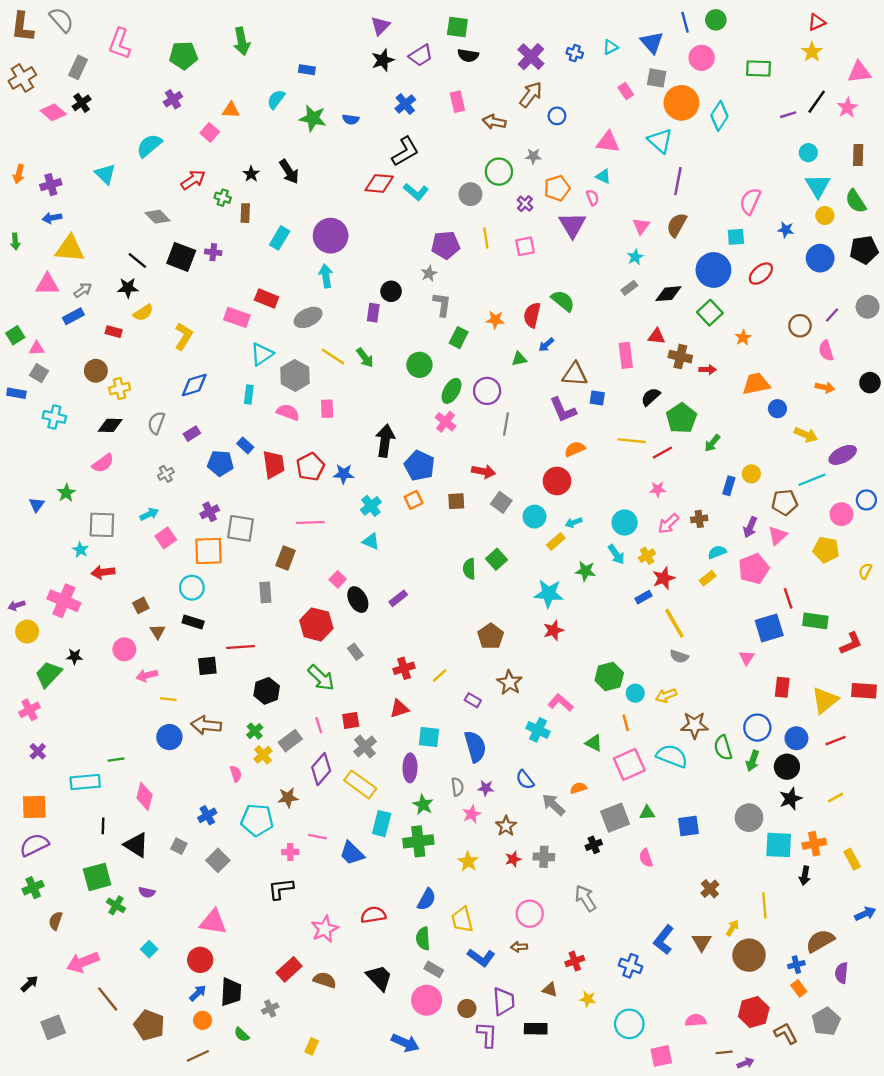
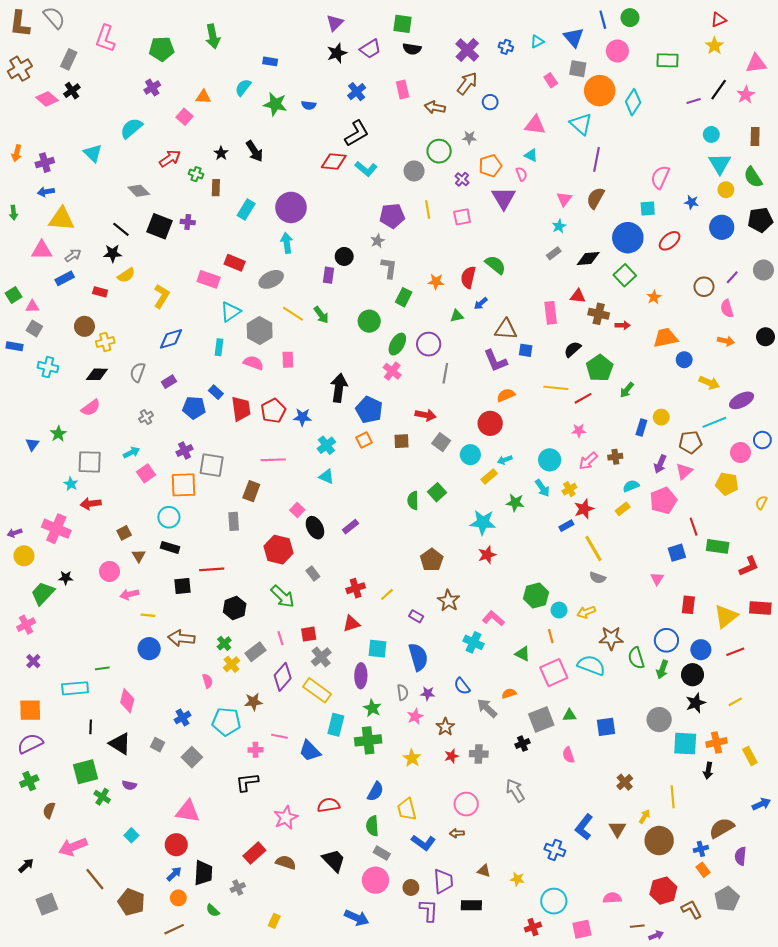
blue square: (769, 628) -> (677, 553), size x0.7
red cross: (575, 961) -> (533, 927), moved

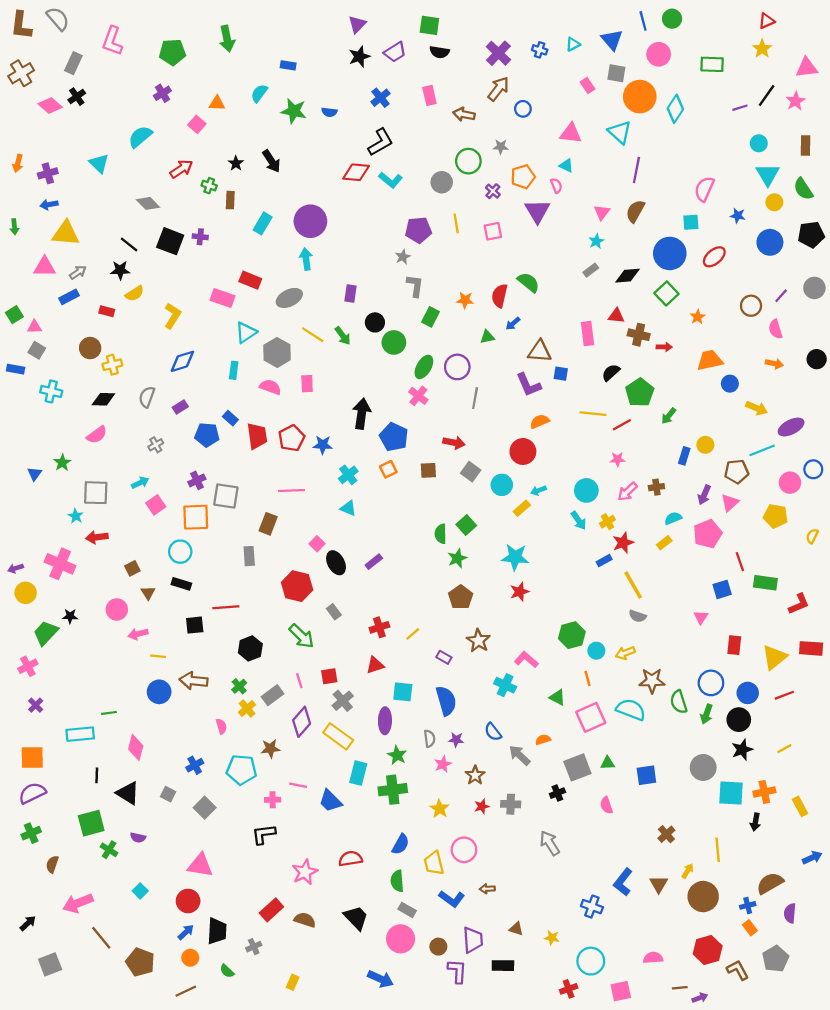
black circle: (344, 256) -> (375, 322), moved
green star: (515, 503) -> (457, 558), moved, turned -30
pink circle: (466, 804) -> (464, 850), moved

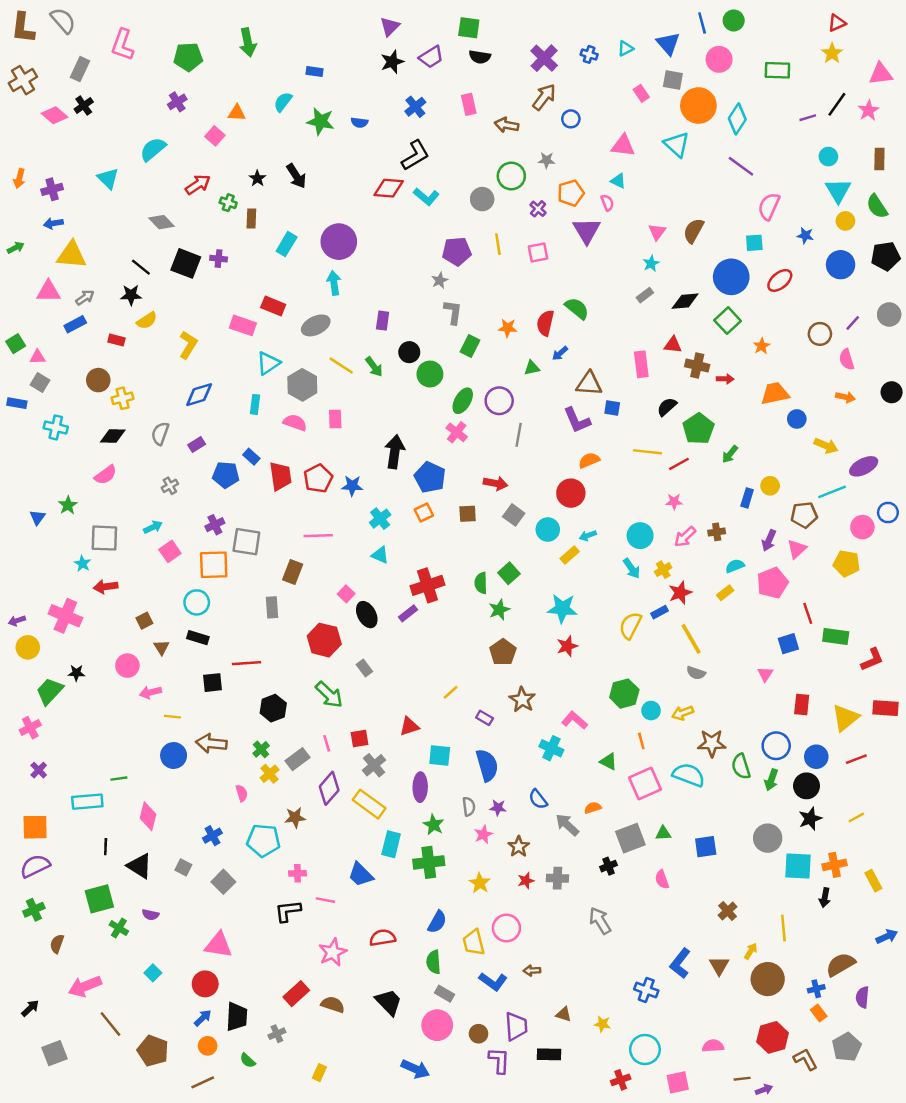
purple line: (636, 170) -> (741, 166), moved, turned -65
green arrow: (14, 227) -> (16, 248), turned -112
yellow semicircle: (812, 536) -> (630, 625), moved, size x1.6
red cross: (379, 627) -> (427, 585), moved, size x1.5
pink line: (298, 785) -> (325, 900), moved

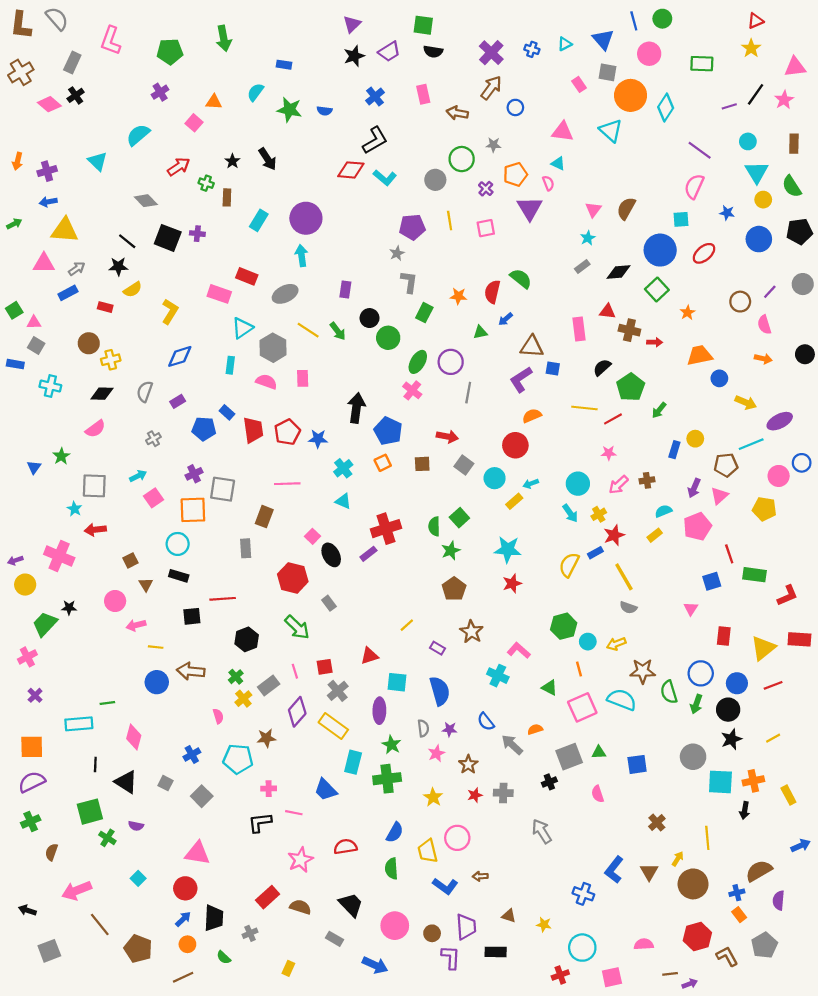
purple line: (741, 166) -> (700, 150), moved
purple L-shape: (577, 420) -> (521, 379), turned 80
gray rectangle: (444, 994) -> (334, 939), moved
black arrow: (30, 1008) -> (27, 910), turned -119

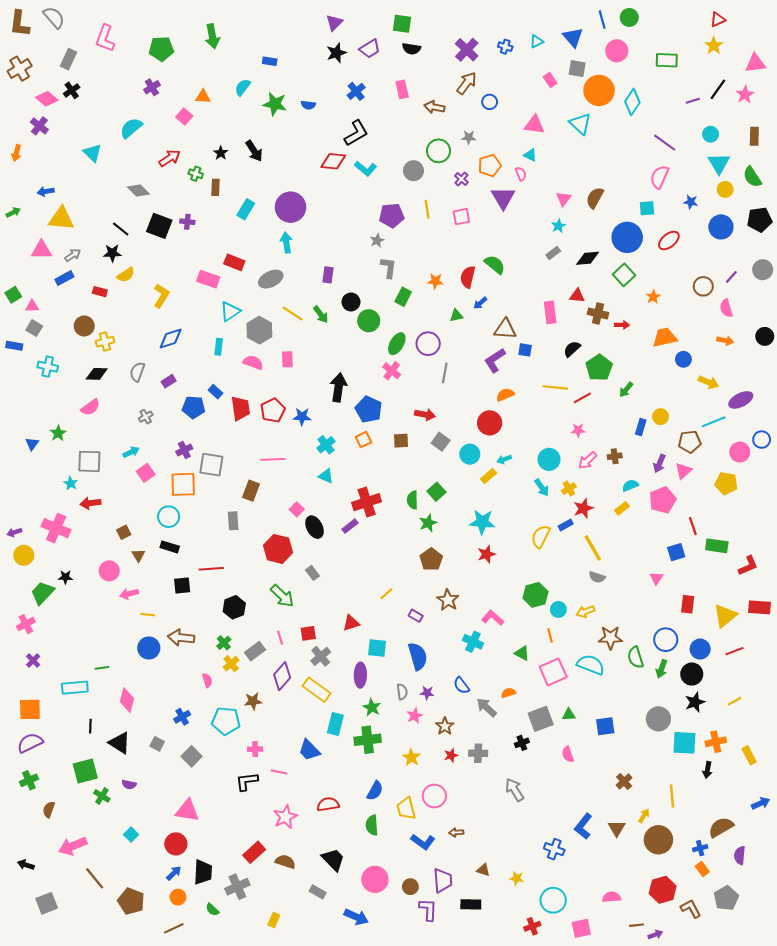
purple cross: (47, 171) -> (39, 126), moved, turned -36
gray cross: (250, 933) -> (237, 887), size x1.6

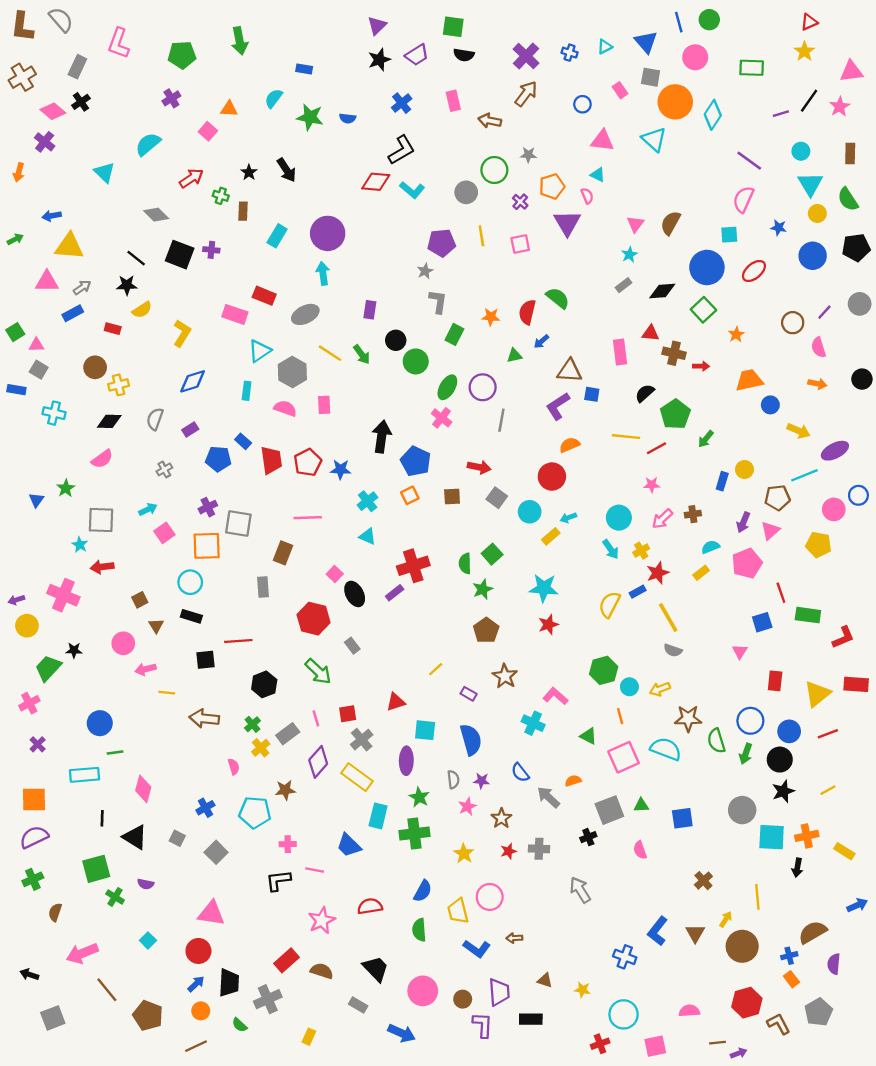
blue circle: (490, 102) -> (582, 104), moved
blue circle: (149, 648) -> (100, 723), moved
yellow rectangle: (749, 755) -> (844, 851), turned -30

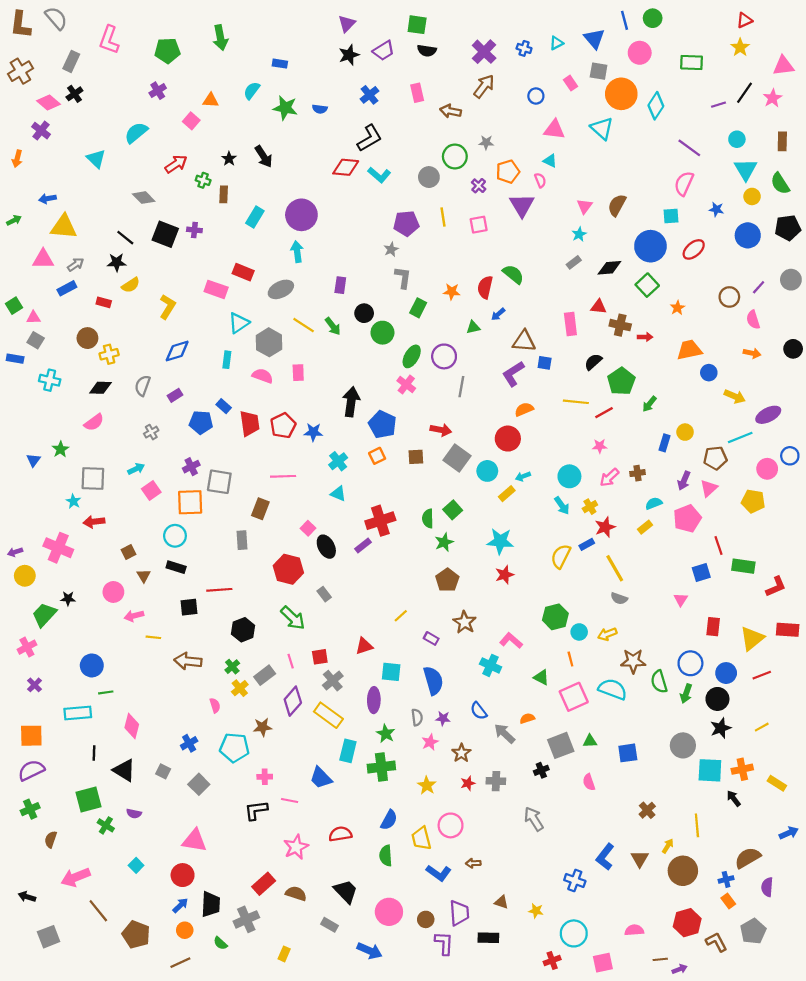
gray square: (497, 498) -> (457, 458), size x1.4
black arrow: (797, 868) -> (734, 798), turned 133

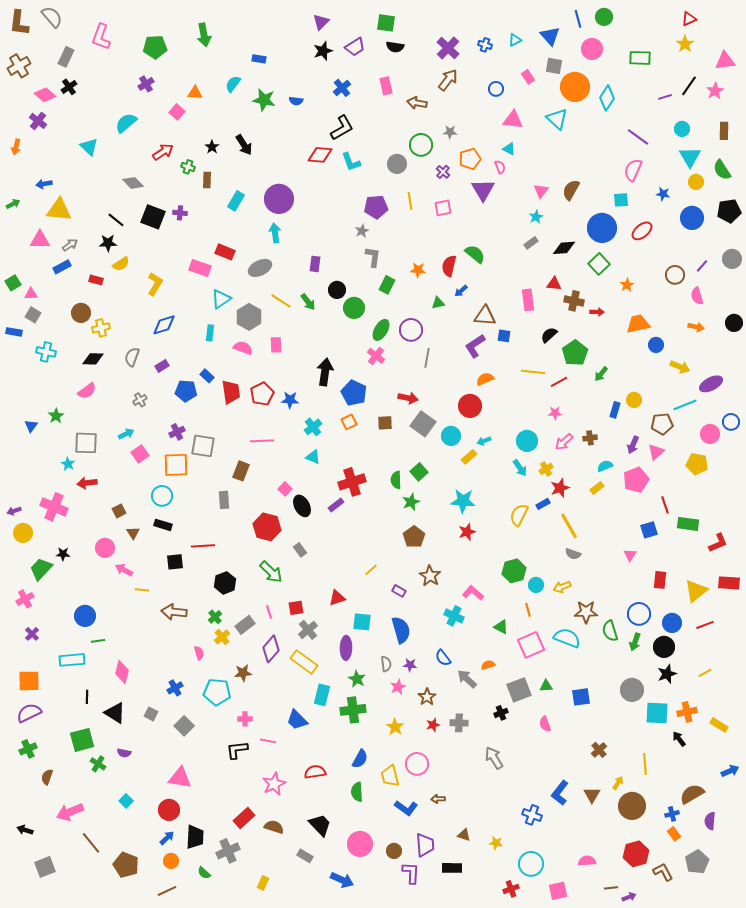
cyan L-shape: (379, 175) -> (351, 162), turned 30
pink arrow: (134, 616) -> (124, 570), turned 42

